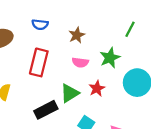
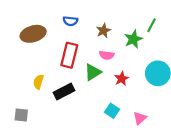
green star: (110, 58) -> (133, 39), moved
green triangle: (70, 93) -> (93, 72), moved
black rectangle: (46, 110) -> (64, 91), moved

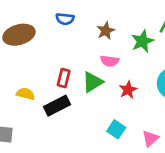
red rectangle: (69, 55) -> (64, 78), moved, size x0.6
yellow semicircle: (38, 82) -> (26, 94), turned 88

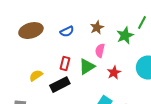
blue semicircle: (65, 19) -> (67, 32), moved, turned -32
pink semicircle: (110, 61) -> (100, 51), turned 96
yellow semicircle: (26, 94) -> (36, 76), turned -48

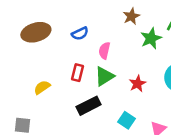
brown star: (97, 28) -> (131, 16), moved
pink semicircle: (100, 51) -> (104, 51), moved
black rectangle: (60, 85) -> (89, 106), moved

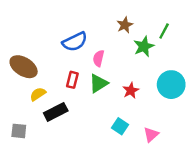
brown ellipse: (36, 32) -> (24, 67), moved, turned 48
blue semicircle: (80, 33) -> (75, 42), size x1.5
black rectangle: (89, 106) -> (56, 112), moved

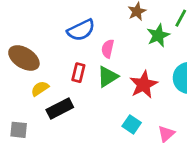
red star: (131, 91) -> (144, 85), size x1.5

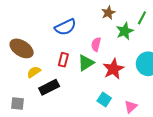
pink semicircle: (108, 49) -> (96, 44), moved

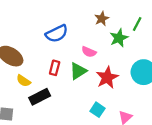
pink semicircle: (96, 44) -> (89, 52), turned -80
yellow semicircle: (34, 72) -> (24, 81), turned -112

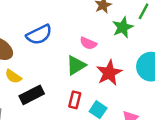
blue semicircle: (57, 34) -> (39, 35), moved
red rectangle: (55, 68) -> (75, 100), moved

